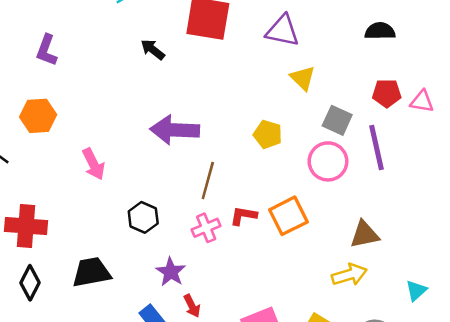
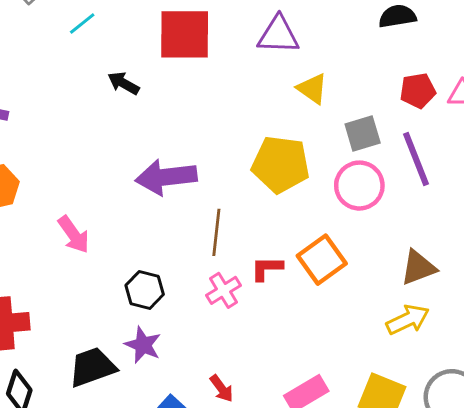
gray square: (337, 120) -> (363, 134), turned -32
yellow pentagon: (268, 134) -> (281, 164), size x1.6
purple star: (171, 272) -> (143, 345), moved

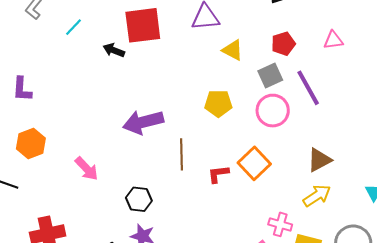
black arrow: (123, 83) -> (114, 50), moved
red pentagon: (418, 91) -> (283, 44), moved
yellow pentagon: (281, 164) -> (218, 103), size x0.7
pink cross: (224, 290) -> (280, 224), moved, turned -35

